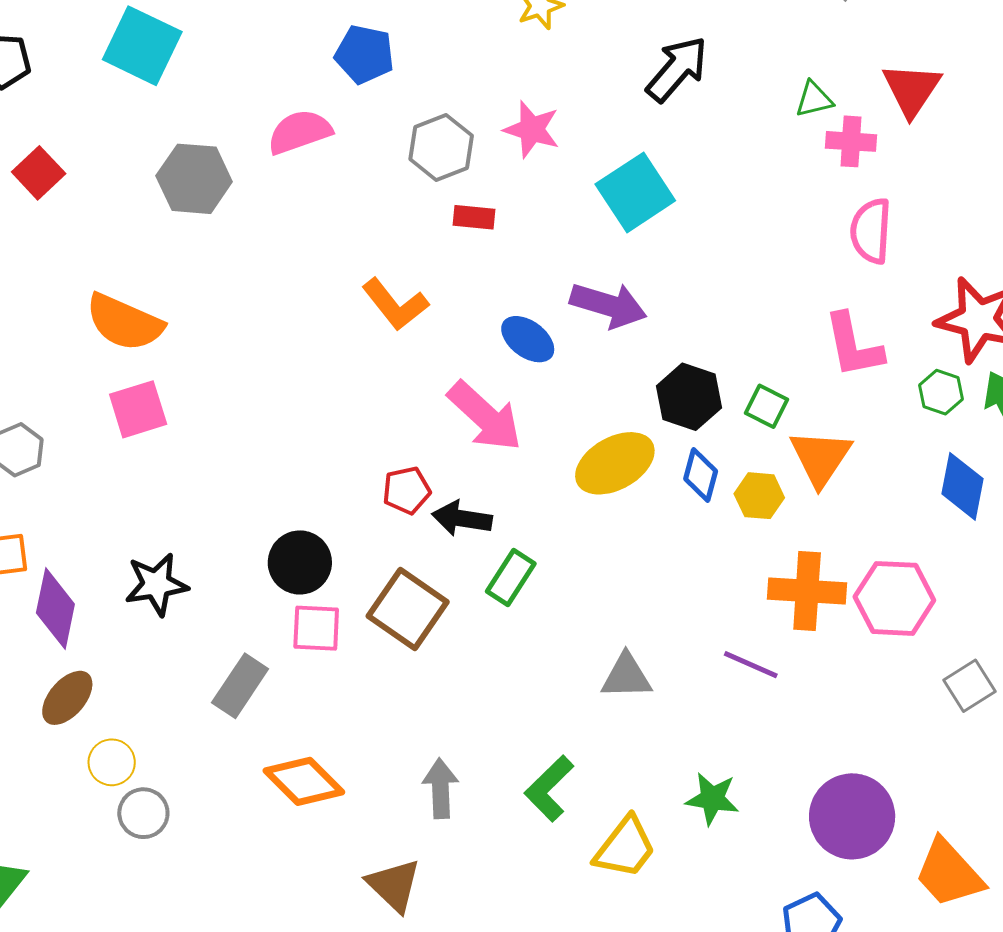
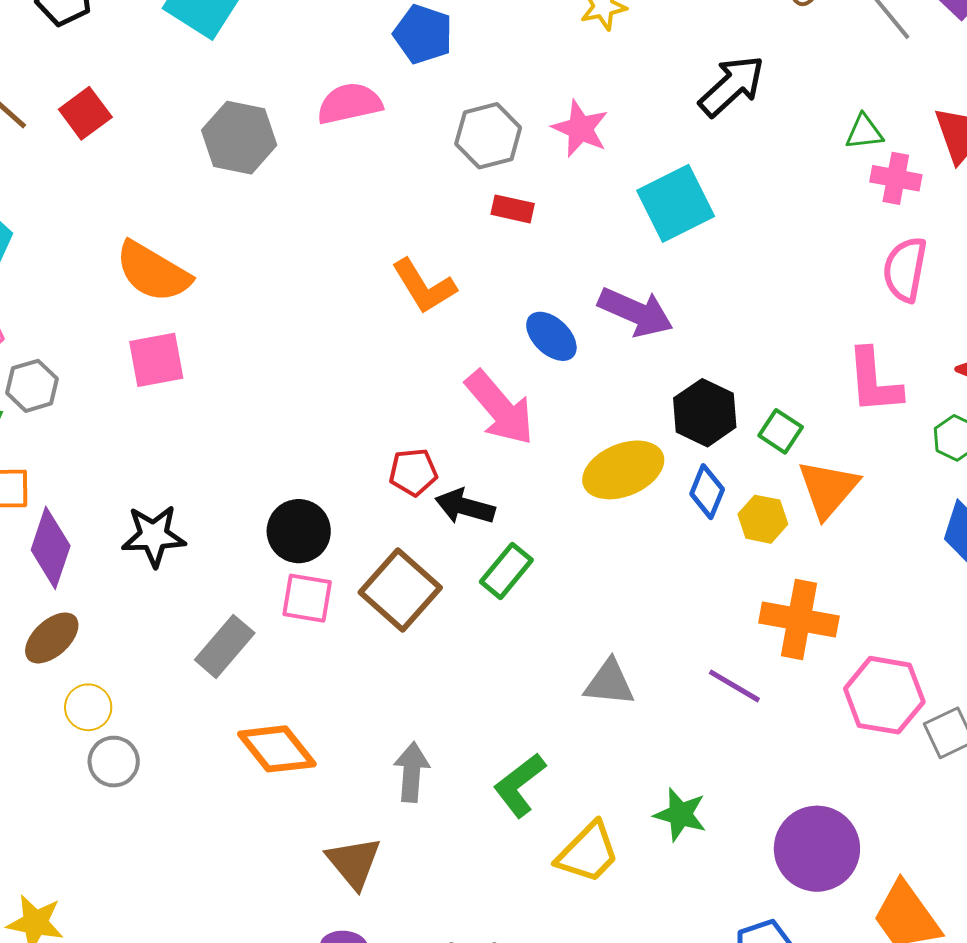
pink hexagon: (894, 598) -> (884, 695), moved

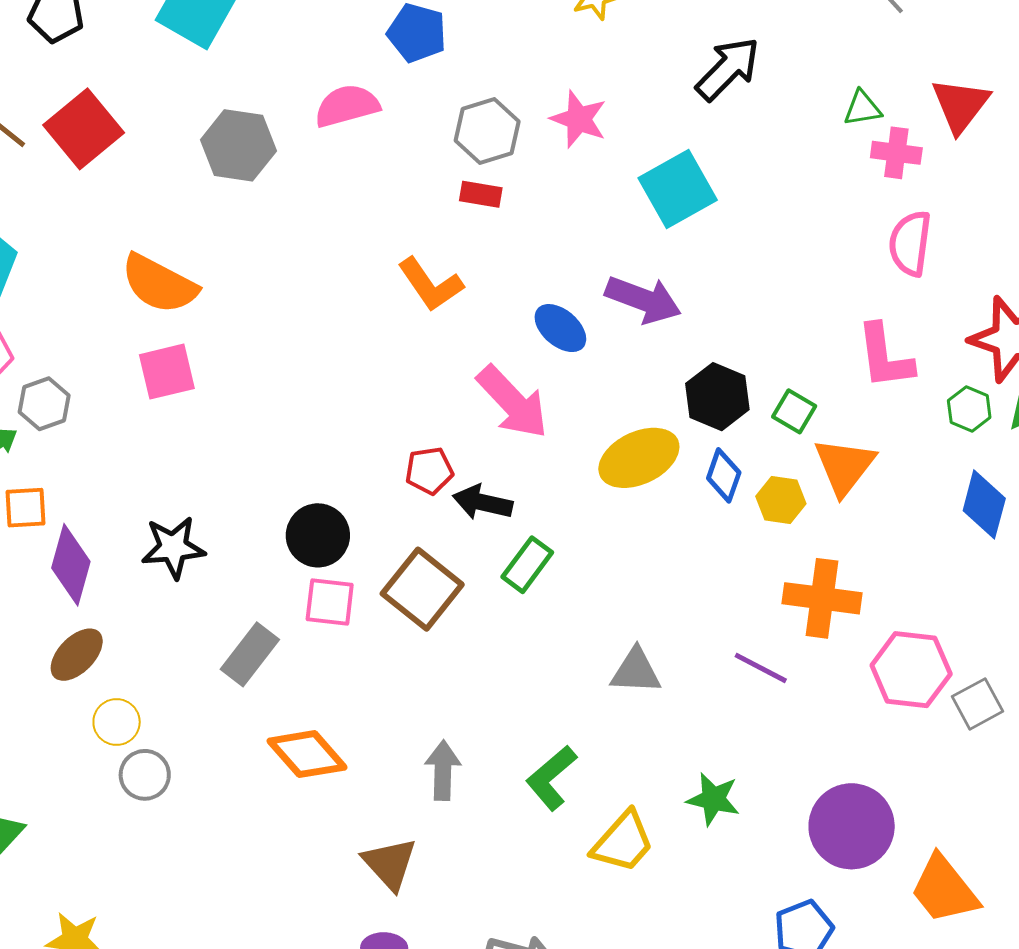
red square: (85, 113) -> (84, 129), size x1.5
red rectangle: (513, 209) -> (481, 194), moved

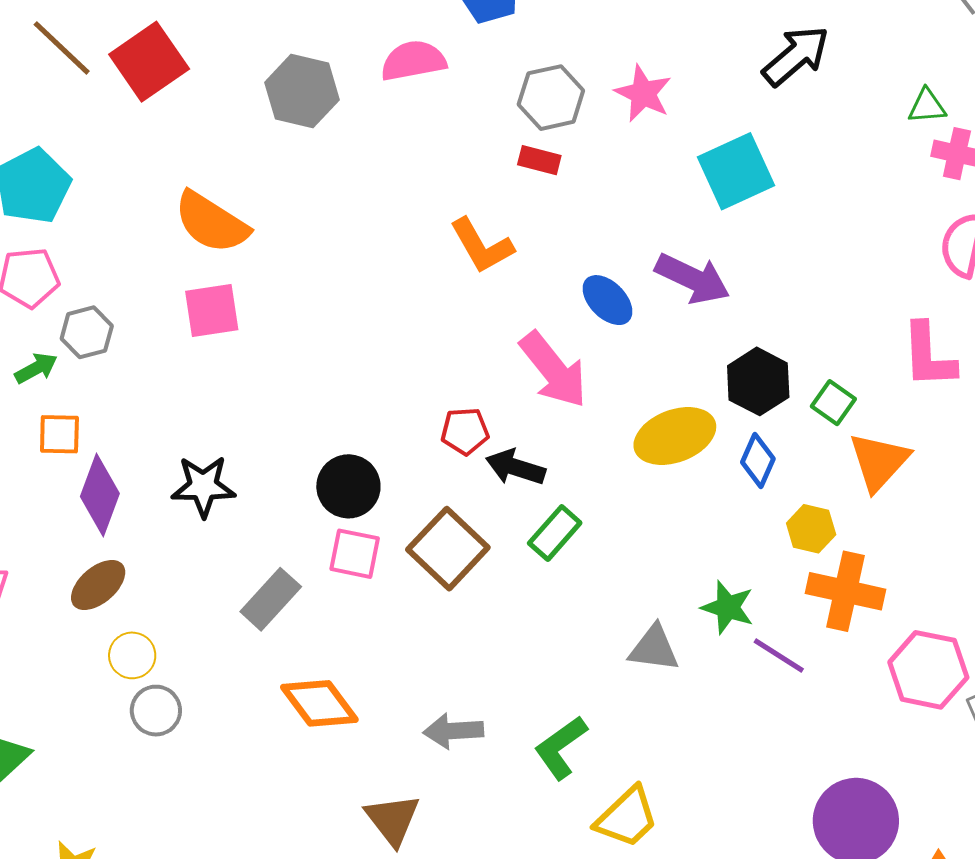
yellow hexagon: (781, 500) -> (811, 529), moved
gray arrow: (443, 770) -> (453, 731), turned -100
green star: (713, 799) -> (728, 607), moved

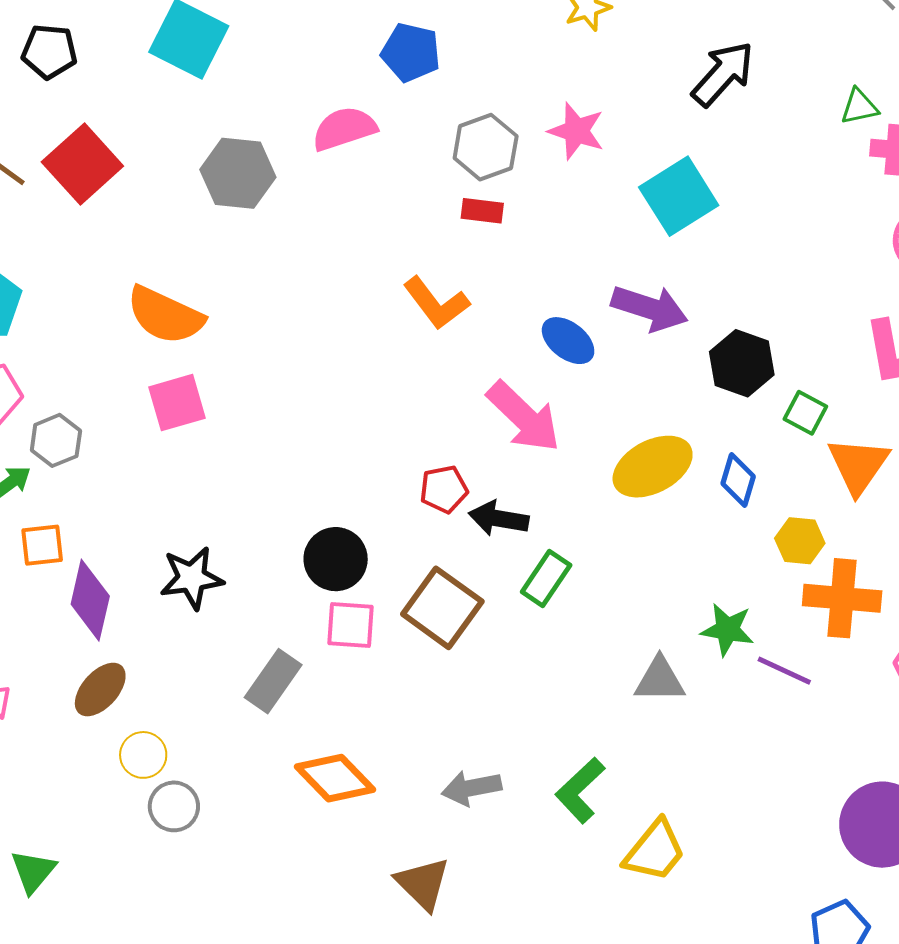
black hexagon: (758, 381) -> (742, 363), moved

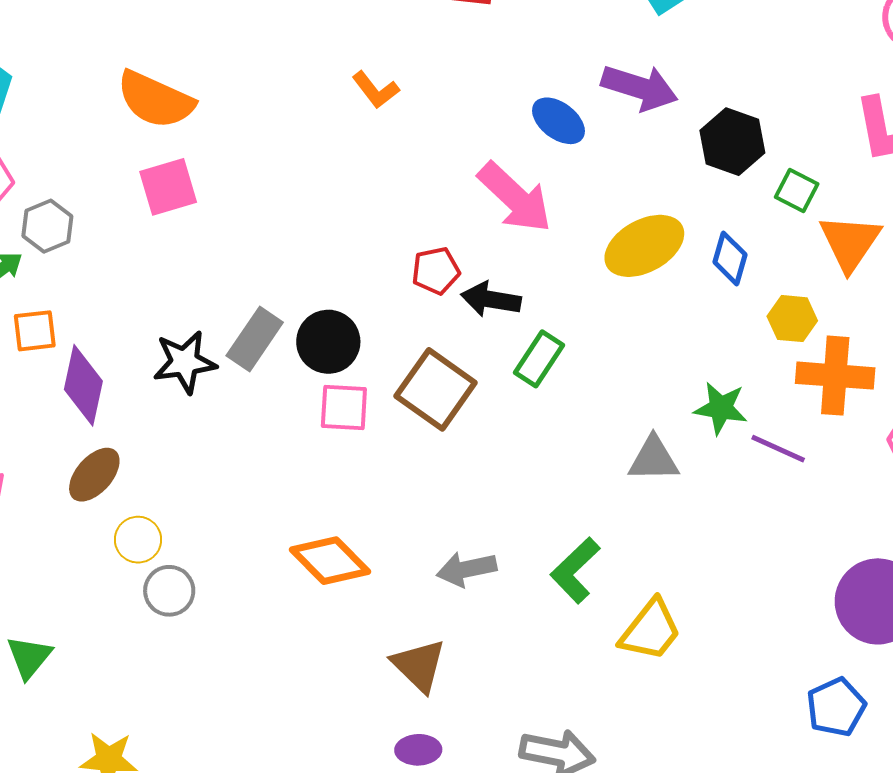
orange L-shape: (436, 303) -> (376, 90), moved, size x0.7
gray rectangle: (273, 681) -> (255, 339), moved

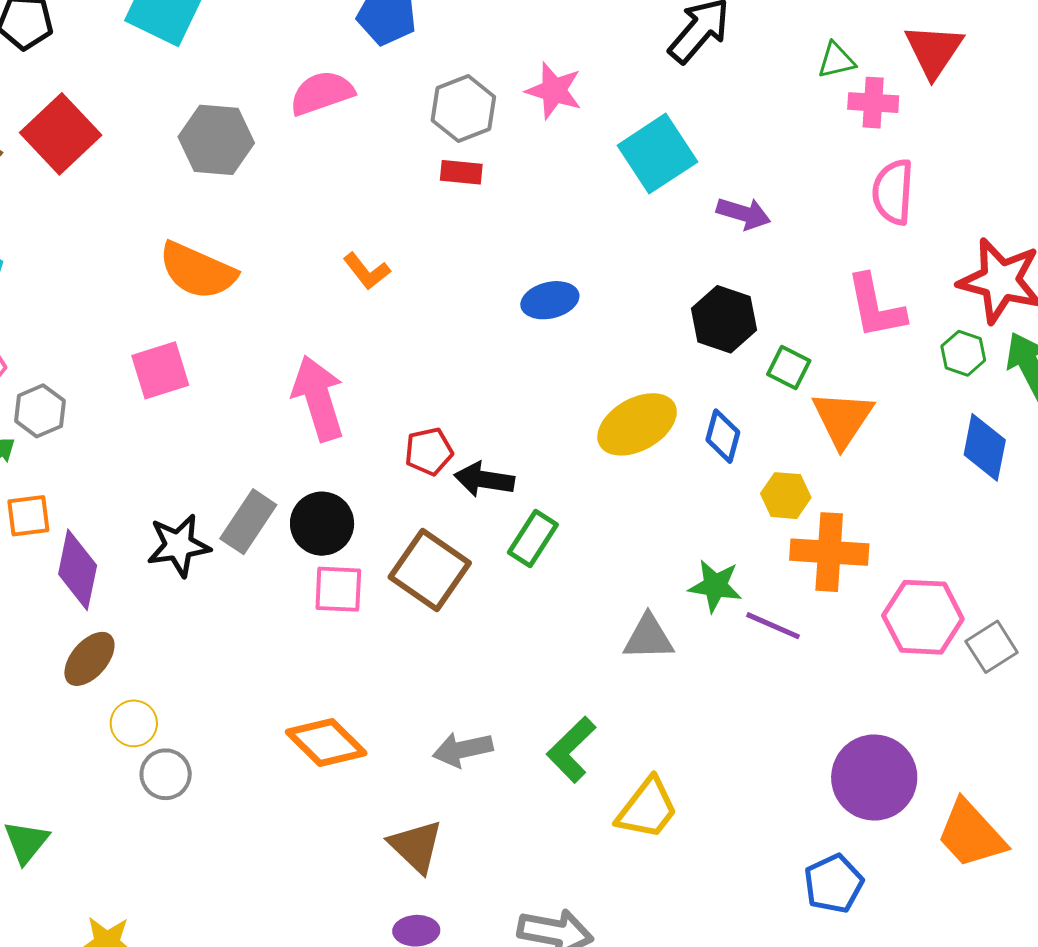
purple arrow: (640, 88) -> (744, 213), moved, size x0.7
orange semicircle: (155, 100) -> (198, 271), moved
blue ellipse: (558, 121) -> (550, 300), turned -50
pink arrow: (515, 197) -> (318, 398), moved, turned -150

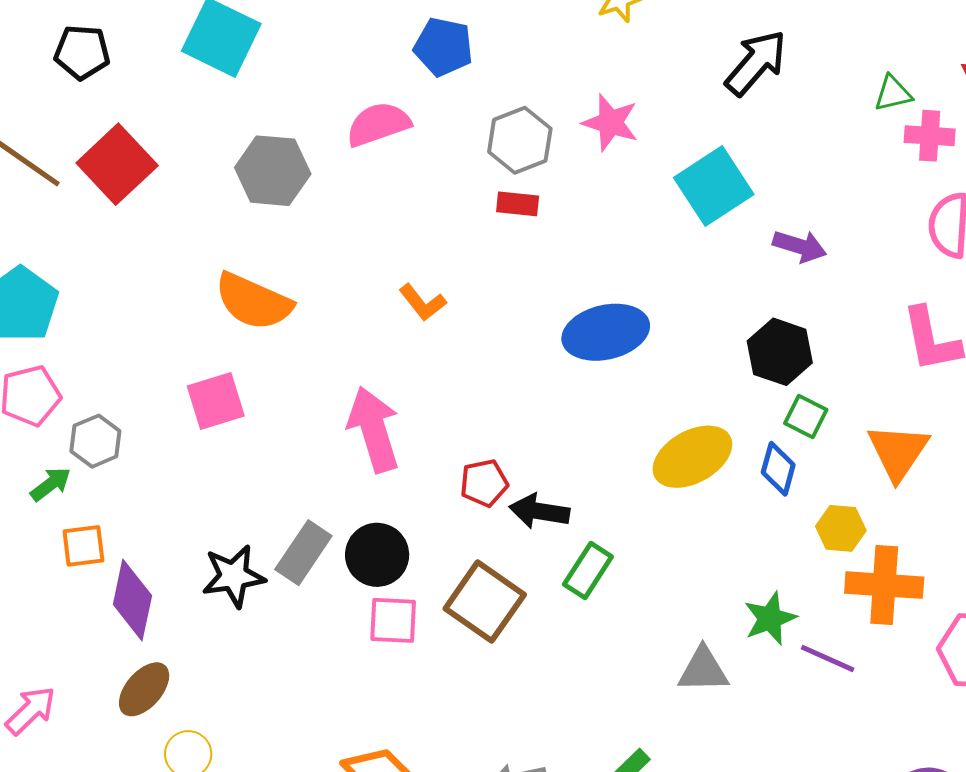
blue ellipse: (550, 300) -> (606, 332), size x1.5
green square: (789, 367) -> (806, 416), moved
green star: (715, 586) -> (770, 618), turned -30

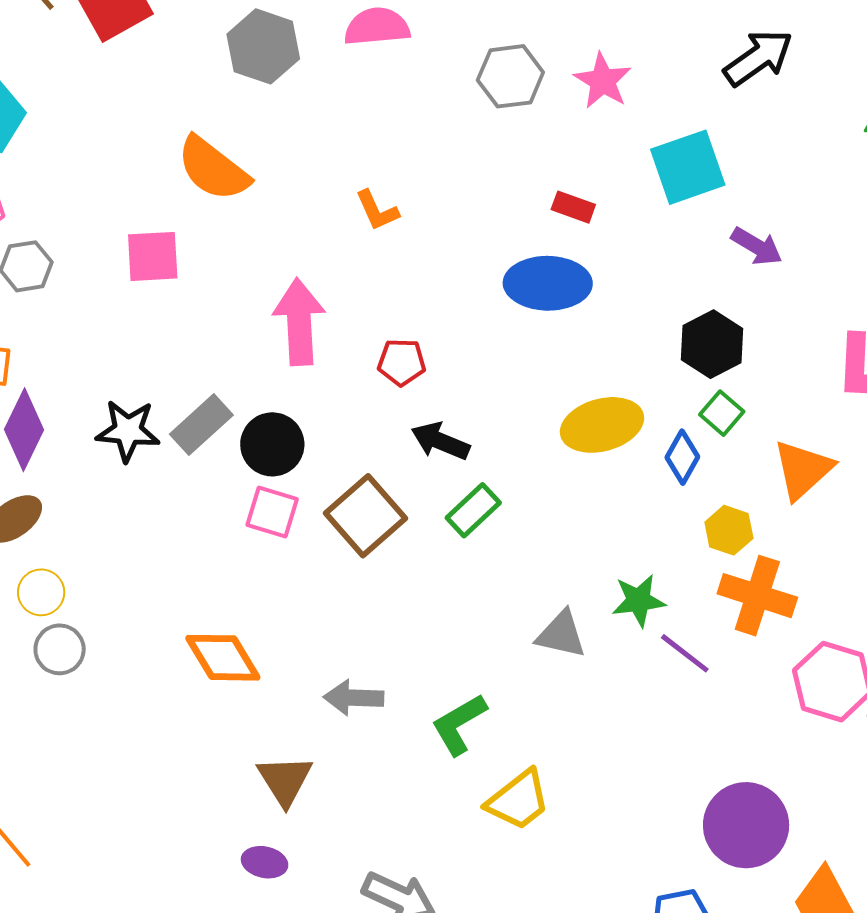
red rectangle: (518, 204) -> (573, 207), moved
red pentagon: (484, 483) -> (402, 362), moved

